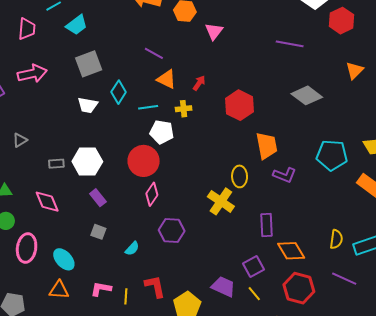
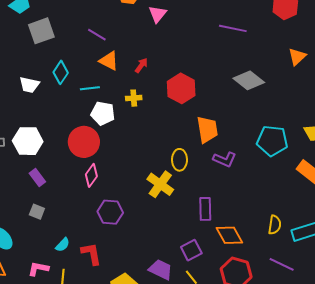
gray square: (89, 64) -> (41, 31), moved
yellow cross: (184, 109) -> (134, 98), moved
cyan semicircle: (132, 248) -> (63, 245), moved
red L-shape: (155, 286) -> (91, 254), moved

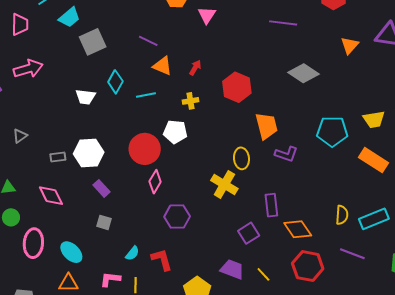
white pentagon: (103, 113) -> (175, 132), moved
purple square: (191, 250) -> (249, 233), moved

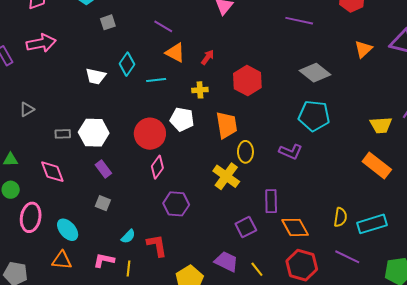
gray square: (93, 42) -> (108, 22), size x0.6
orange trapezoid: (267, 126) -> (227, 125), moved
cyan pentagon: (332, 131) -> (314, 116), moved

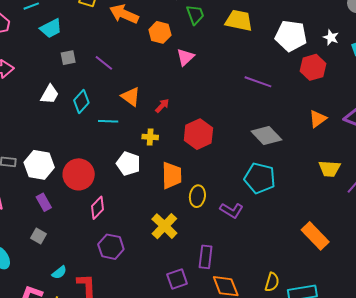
purple line: (163, 26) -> (104, 63), moved
white trapezoid: (96, 76) -> (50, 94), moved, turned -80
yellow trapezoid: (381, 125) -> (329, 169), moved
red circle: (150, 134) -> (79, 174), moved
yellow ellipse: (245, 152) -> (197, 196), moved

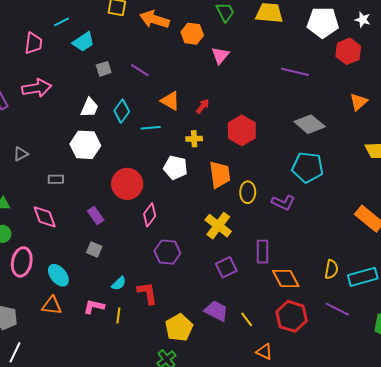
white hexagon: (39, 165) -> (85, 145), moved
purple square: (177, 279) -> (226, 267), moved

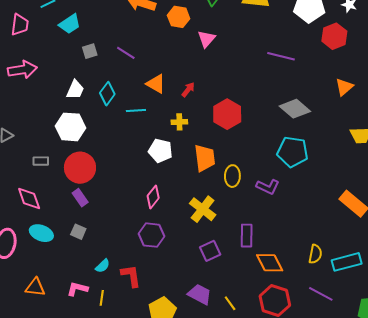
red circle: (127, 184) -> (80, 168), moved
pink diamond: (150, 215) -> (153, 197), moved
cyan ellipse: (58, 275) -> (41, 233), moved, turned -30

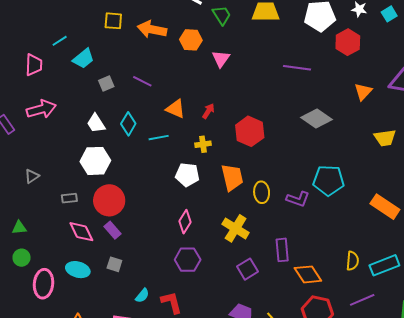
white trapezoid: (75, 90) -> (96, 123), turned 130
cyan pentagon: (293, 152) -> (329, 180), moved
pink diamond: (29, 199) -> (81, 232), moved
purple line: (321, 294) -> (362, 300), turned -45

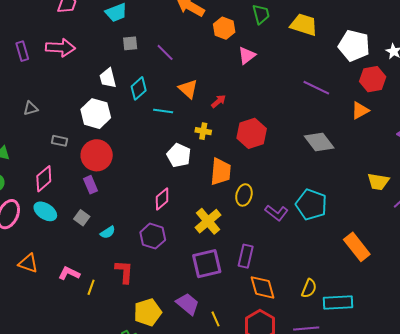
orange triangle: (363, 92) -> (360, 110), moved
pink diamond: (81, 232) -> (44, 179), moved, turned 56
purple square: (248, 269) -> (207, 264), size x1.4
cyan semicircle: (142, 296) -> (108, 232), moved

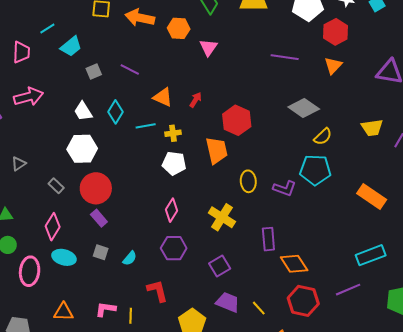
yellow cross: (203, 131) -> (173, 133), moved
gray rectangle: (60, 141) -> (56, 186), turned 49
orange trapezoid: (221, 172) -> (217, 150), moved
purple square: (207, 264) -> (220, 266), moved, size x0.7
yellow semicircle: (309, 288) -> (323, 137), moved, turned 42

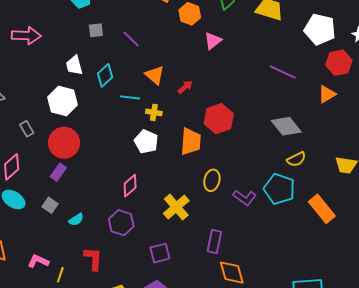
orange rectangle: (372, 196) -> (322, 209), moved
purple rectangle: (99, 218) -> (58, 172), turned 60

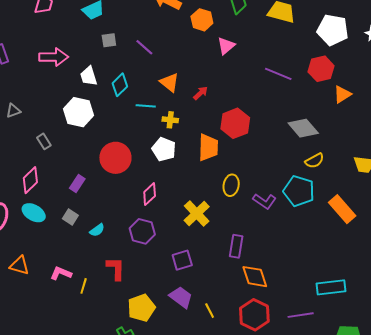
pink arrow: (26, 36) -> (54, 57), moved
red hexagon: (339, 63) -> (321, 69), moved
purple line: (283, 72) -> (278, 74), moved
red circle: (64, 143) -> (115, 158), moved

